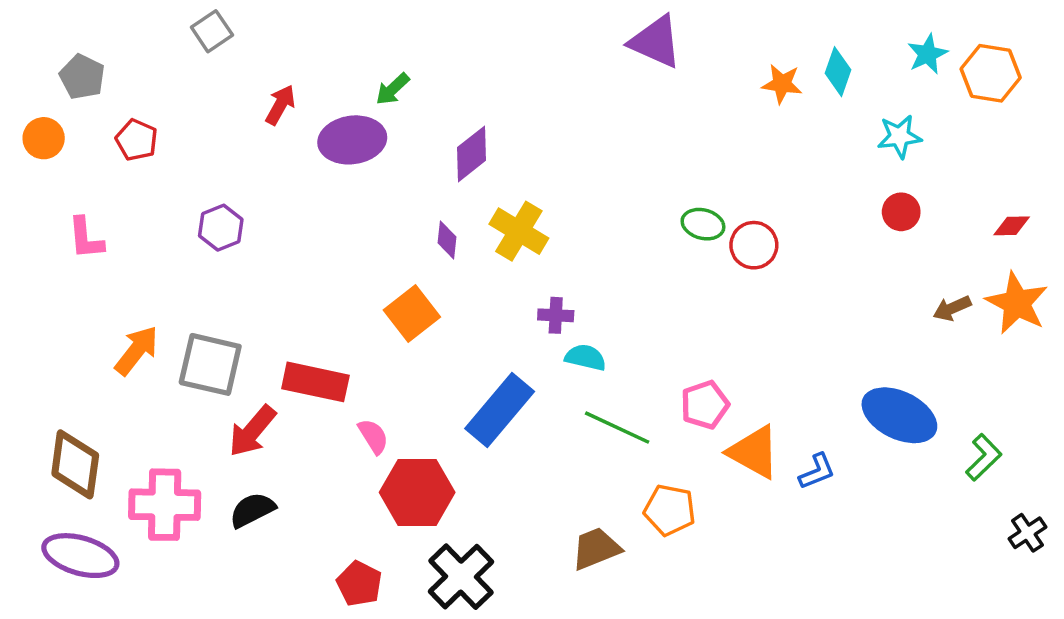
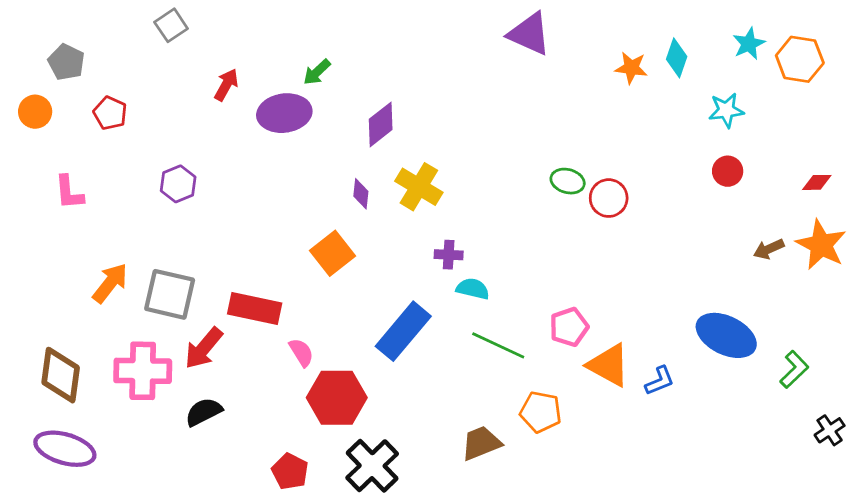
pink cross: (165, 505) -> (143, 371), moved

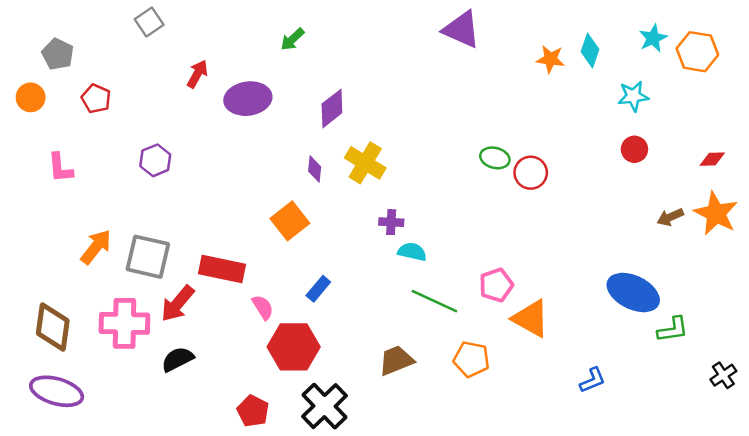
green arrow: (317, 72) -> (292, 39), moved
blue rectangle: (403, 331) -> (318, 289), moved, size x0.5
green L-shape: (794, 369) -> (673, 330), moved, turned 36
blue L-shape: (660, 381) -> (592, 380), moved
brown trapezoid: (481, 443) -> (396, 360), moved

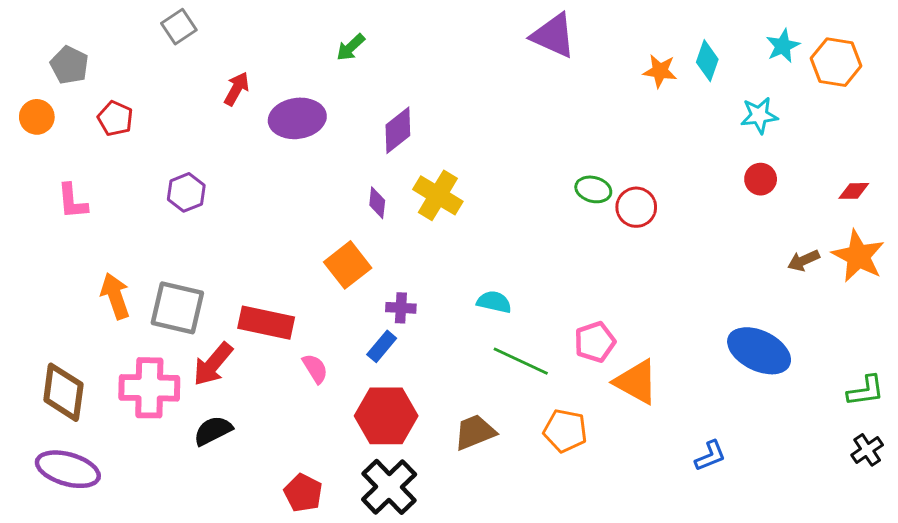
purple cross: (391, 222) -> (401, 308), moved
orange arrow: (96, 247) -> (115, 296), turned -57
green L-shape: (673, 330) -> (866, 391), moved
red hexagon: (294, 347) -> (386, 416), moved

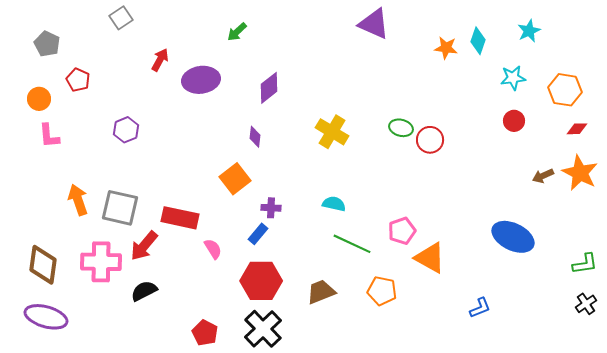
orange hexagon: (836, 62) -> (565, 90), moved
orange circle: (37, 117) -> (39, 99), moved
yellow cross: (438, 195) -> (332, 132), moved

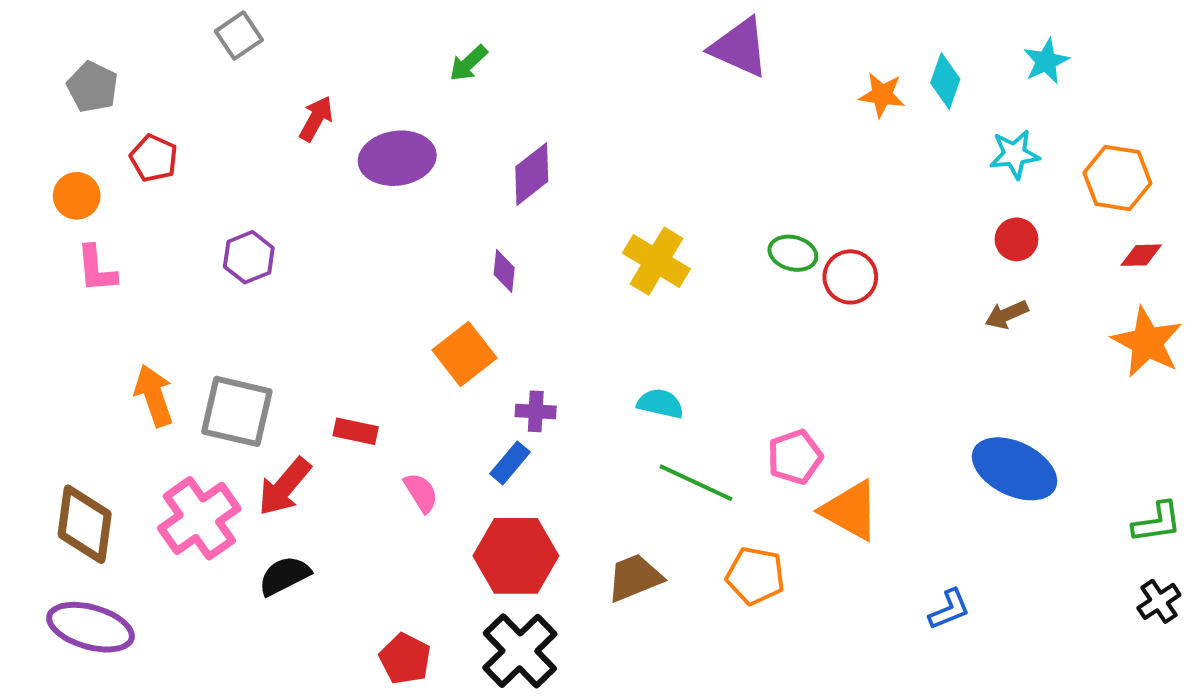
brown arrow: (543, 176) -> (1007, 315), moved
red rectangle: (180, 218) -> (356, 431), size x0.6
pink cross: (101, 262) -> (199, 518), turned -36

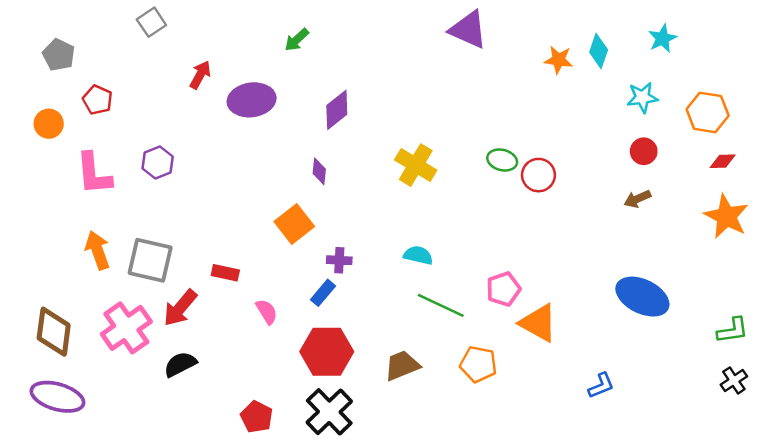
pink L-shape: (96, 269) -> (94, 174), moved, size x1.4

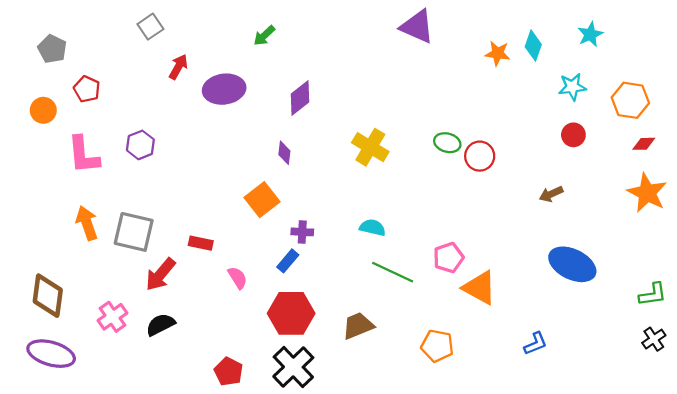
gray square: (151, 22) -> (150, 27), moved
brown arrow: (637, 199) -> (551, 194), moved
pink cross: (126, 328) -> (112, 317), moved, size x0.7
orange pentagon: (478, 364) -> (437, 346), moved

